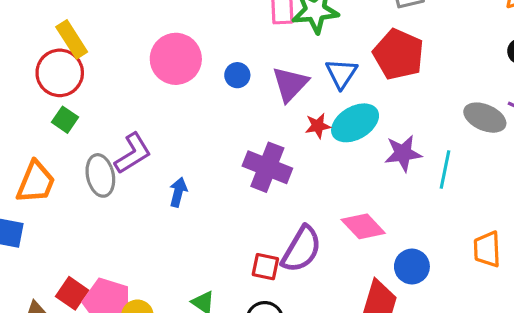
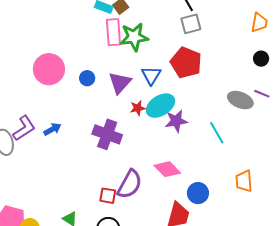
purple star: (403, 153) -> (176, 121), moved
cyan line: (445, 170) -> (217, 133), turned -40
blue arrow: (178, 192) -> (52, 129), moved, turned 48

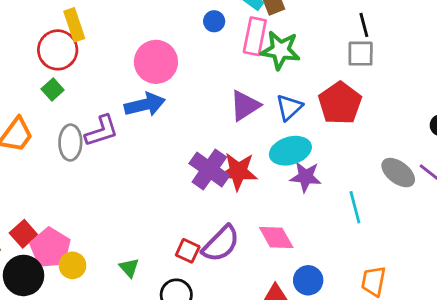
blue circle: (87, 78) -> (214, 21), moved
red star: (138, 108) -> (238, 171), moved, size x1.8
blue arrow: (52, 129) -> (145, 105), moved, size x1.6

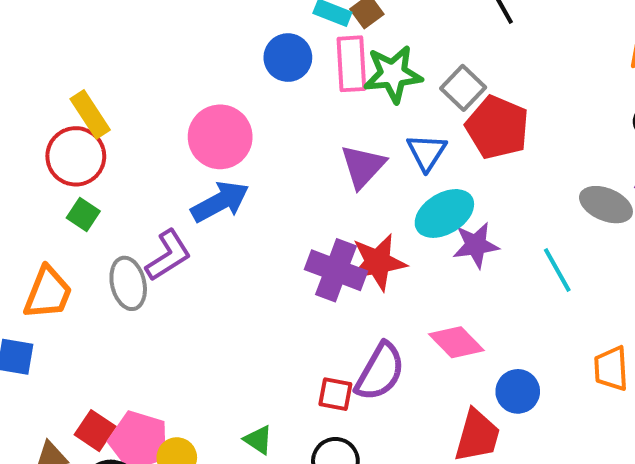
blue circle: (214, 21) -> (288, 58), size x1.5
gray square: (361, 54) -> (463, 88), moved, turned -32

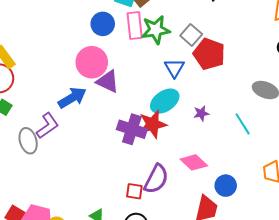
pink circle: (220, 137) -> (92, 62), moved
purple triangle: (363, 166) -> (108, 81), moved, turned -45
cyan ellipse: (444, 213) -> (165, 101), moved
purple star: (476, 245) -> (201, 113), size x0.7

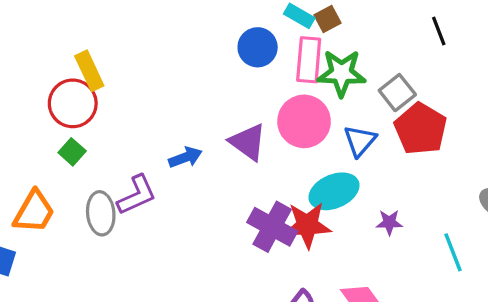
pink circle: (92, 62) -> (304, 121), moved
blue arrow: (72, 98) -> (185, 157), size x0.7

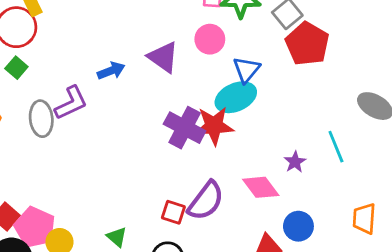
pink circle: (304, 121) -> (210, 39), size x0.7
blue triangle: (360, 141) -> (246, 70), moved
purple star: (389, 222) -> (295, 162), moved, turned -30

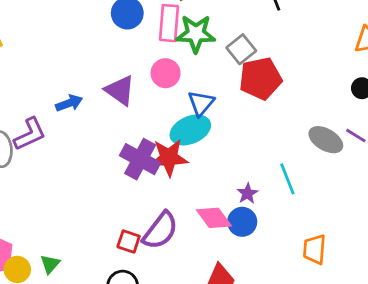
red pentagon: (307, 44) -> (260, 79), turned 30
blue circle: (298, 226) -> (242, 222), moved
green triangle: (117, 237) -> (50, 264), moved, turned 30

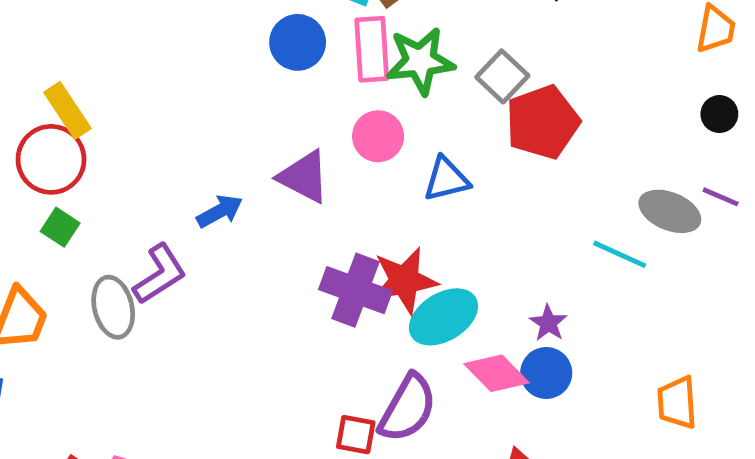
blue triangle: (201, 103) -> (446, 179), turned 44
cyan ellipse: (190, 130) -> (443, 317), moved
cyan line: (287, 179) -> (620, 254), moved, turned -36

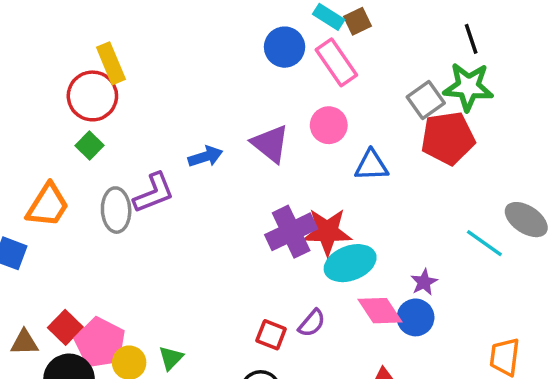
pink rectangle: (372, 49) -> (336, 62), turned -42
green star: (420, 61) -> (468, 87), moved
purple cross: (355, 290) -> (291, 232), turned 33
purple semicircle: (408, 408) -> (312, 323), size x0.6

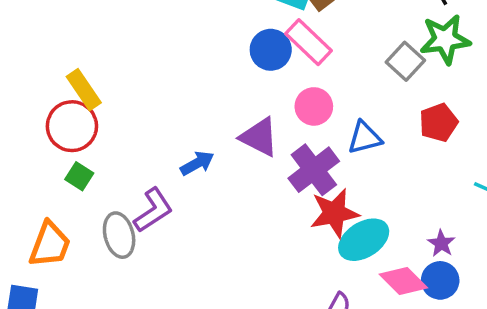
blue circle: (285, 47) -> (271, 50), moved
red pentagon: (448, 138) -> (439, 123), moved, size x0.7
purple cross: (291, 232) -> (314, 170), moved

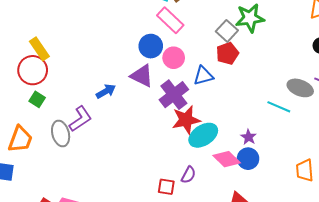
blue circle: (271, 50) -> (151, 46), moved
red pentagon: (439, 123) -> (227, 53), moved

